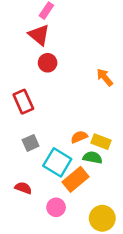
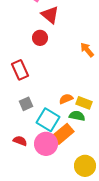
red triangle: (39, 35) -> (50, 15), moved
pink circle: (56, 207) -> (46, 144), moved, size x1.5

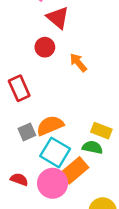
orange arrow: (87, 50) -> (78, 63), moved
orange semicircle: (66, 99) -> (50, 126), moved, size x1.5

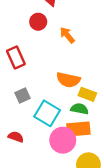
orange semicircle: (50, 126) -> (68, 80), moved, turned -145
orange rectangle: (74, 170) -> (78, 129), moved, turned 35
pink circle: (53, 183) -> (63, 140), moved

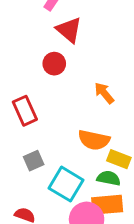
orange arrow: (67, 35) -> (104, 93), moved

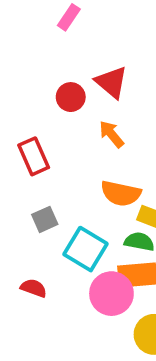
red triangle: (69, 30) -> (111, 82), moved
orange arrow: (104, 93) -> (111, 134), moved

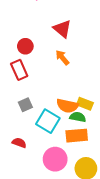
red circle: (71, 97) -> (25, 46), moved
orange semicircle: (121, 193) -> (67, 106), moved
pink circle: (111, 294) -> (55, 159), moved

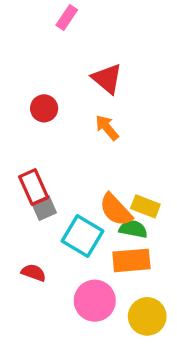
red rectangle: (19, 70) -> (34, 187), moved
orange semicircle: (67, 106) -> (116, 210), turned 35

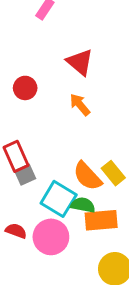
yellow rectangle: (145, 206) -> (113, 173), turned 30
green semicircle: (133, 229) -> (83, 205), moved
pink circle: (95, 301) -> (51, 237), moved

